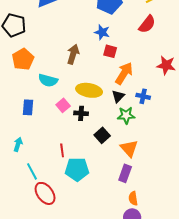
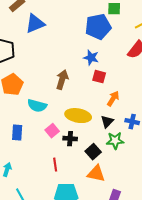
orange arrow: (124, 73) -> (113, 99), size x0.7
black square: (102, 135) -> (93, 152), moved
orange triangle: (129, 148) -> (96, 174), moved, turned -36
red line: (62, 150) -> (55, 165), moved

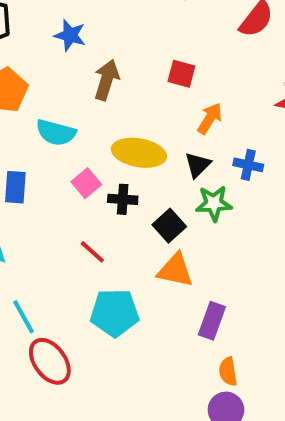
blue star: (91, 58) -> (70, 35), moved
red line: (55, 165) -> (92, 252), turned -40

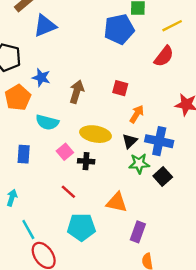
blue star: (70, 35) -> (41, 78), moved
blue cross: (248, 165) -> (159, 141), size x1.6
black square: (169, 226) -> (163, 176), moved

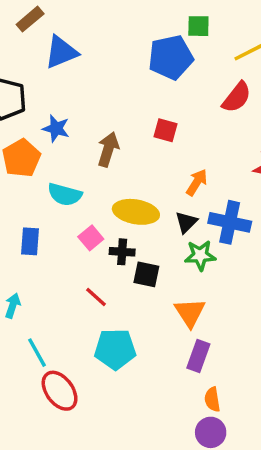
red square: (120, 88) -> (165, 130), moved
black square: (163, 176) -> (146, 274), moved, turned -36
orange triangle: (117, 202) -> (190, 313), moved, turned 45

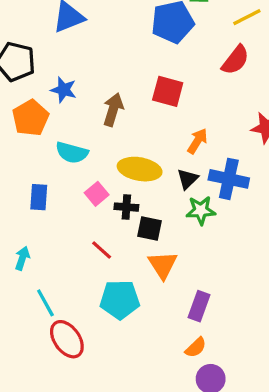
red square: (165, 130) -> (168, 91), size x1.4
orange triangle: (190, 313) -> (163, 265), moved
orange semicircle: (212, 399) -> (196, 347), moved, turned -125

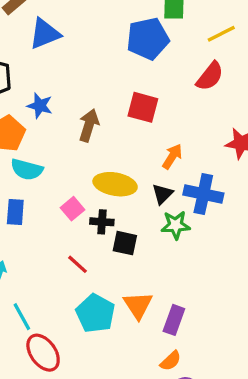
cyan semicircle: (72, 153) -> (27, 169), moved
orange triangle: (163, 265) -> (138, 305), moved
cyan pentagon: (120, 300) -> (95, 313), turned 30

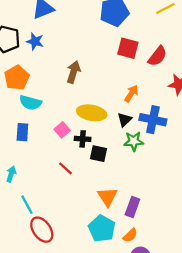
red semicircle: (210, 76) -> (157, 56), moved
blue star: (40, 106) -> (35, 41), moved
red square: (143, 107) -> (128, 48), moved
cyan pentagon: (95, 313) -> (102, 229), moved

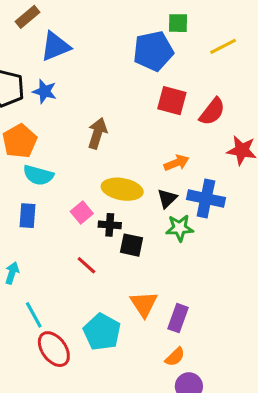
orange arrow: (131, 94) -> (176, 163), turned 36
cyan pentagon: (102, 229) -> (102, 332), moved

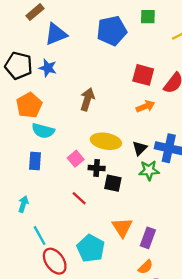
blue pentagon: (153, 51) -> (112, 31), moved
orange arrow: (176, 163) -> (145, 106), moved

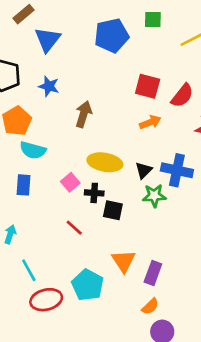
blue triangle: (56, 34) -> (48, 40), turned -30
blue star: (48, 68) -> (49, 86), moved
red ellipse: (55, 261) -> (46, 300), turned -68

